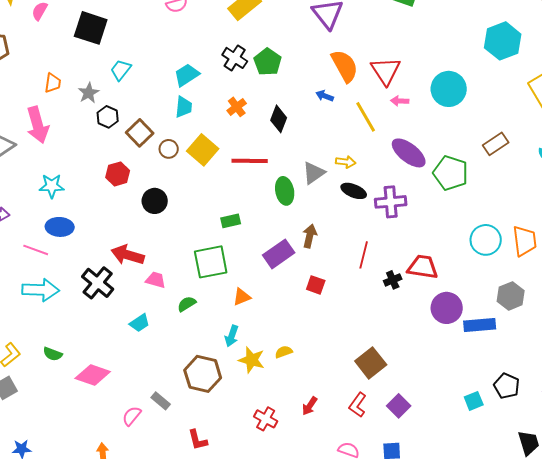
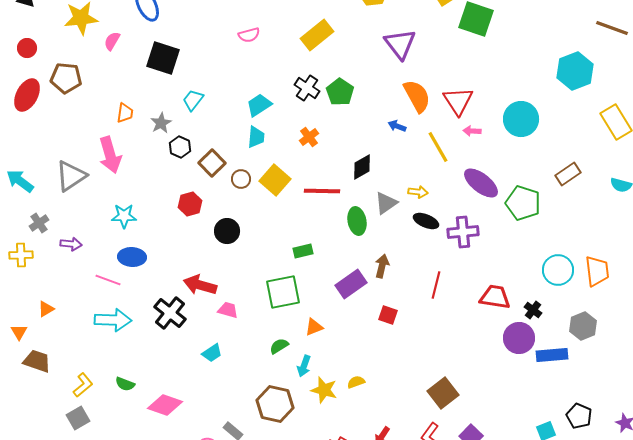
black diamond: (279, 119) -> (362, 167), moved, turned 40
black cross: (393, 280) -> (533, 310), moved, turned -30
green semicircle: (187, 304) -> (279, 346), moved

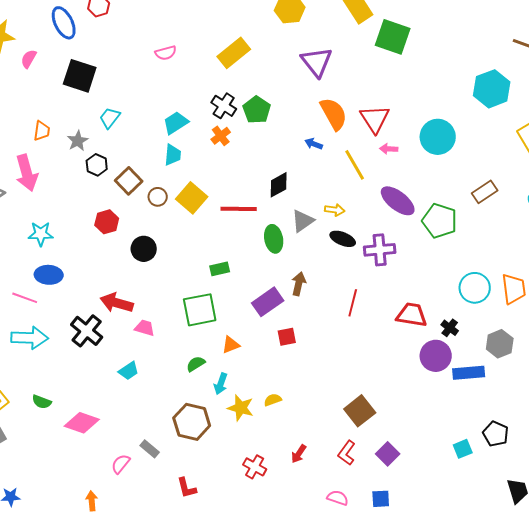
orange cross: (309, 137) -> (221, 136), moved
red square: (388, 315) -> (287, 337), moved, turned -30

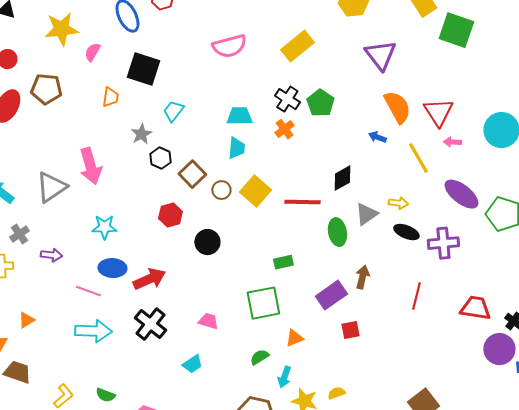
pink semicircle: (166, 53) -> (229, 46), size x1.6
cyan trapezoid: (176, 123) -> (239, 116), turned 32
orange trapezoid: (42, 131) -> (110, 97), moved
red arrow: (117, 303) -> (149, 279), moved, turned 140

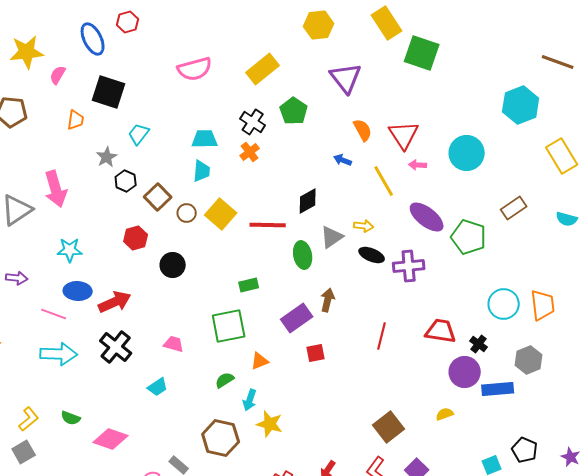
green pentagon: (320, 103) -> (294, 111), moved
orange semicircle: (397, 107) -> (363, 130), size x0.7
red line: (416, 296) -> (382, 336), moved
yellow semicircle: (336, 393) -> (445, 414), moved

